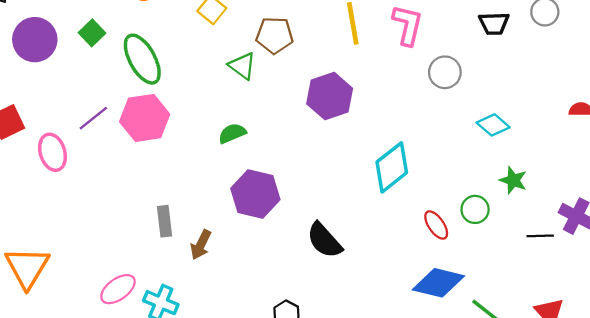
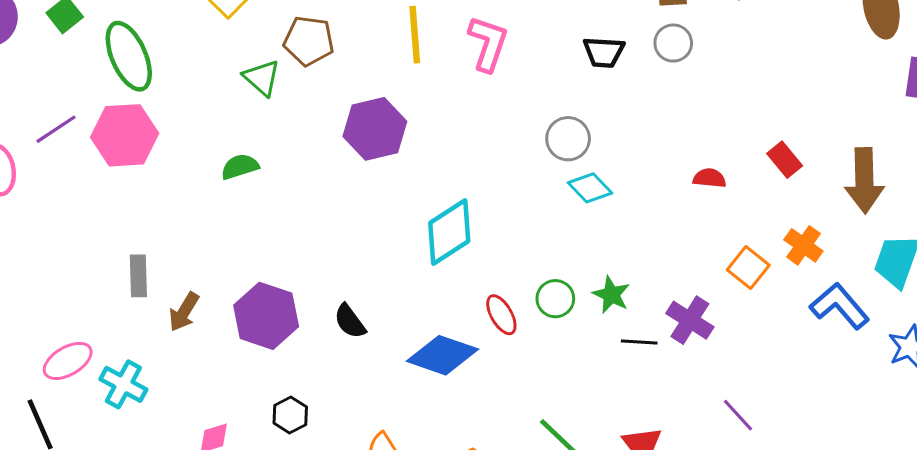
gray circle: (445, 72) -> (568, 139), moved
green star: (513, 180) -> (611, 295), moved
purple hexagon: (255, 194) -> (266, 316), moved
black semicircle: (324, 240) -> (350, 321), size x0.7
blue diamond: (438, 283) -> (442, 355), moved

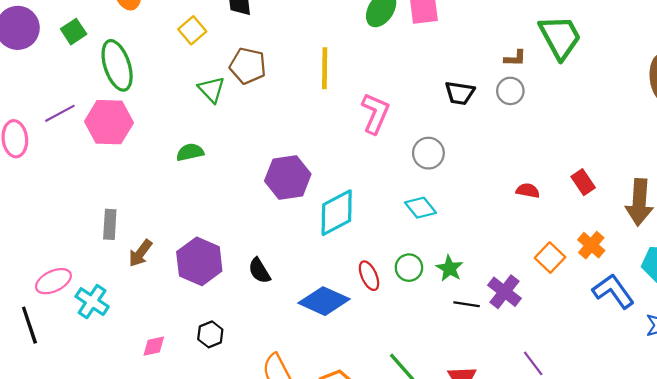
pink L-shape: (488, 44) -> (375, 113), moved
purple hexagon: (375, 129) -> (288, 177), moved
cyan diamond: (590, 188) -> (420, 208), moved

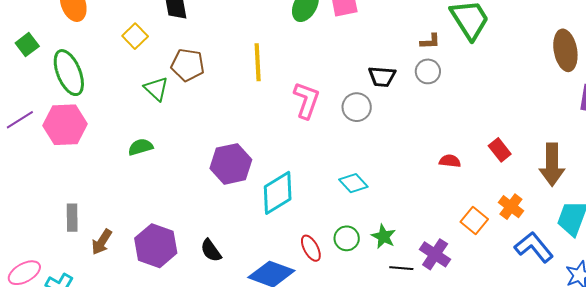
gray circle: (428, 153) -> (357, 107), moved

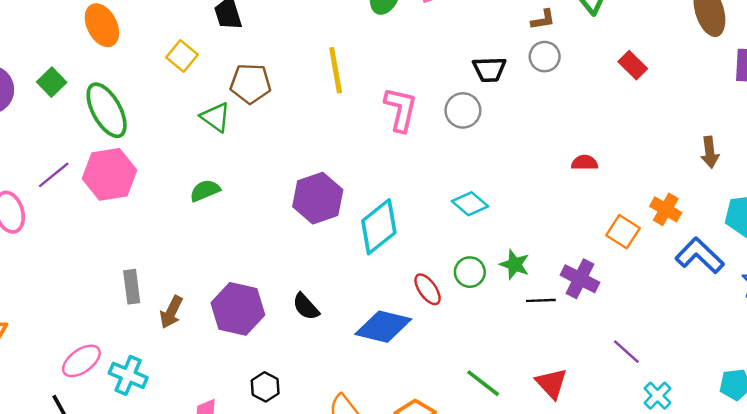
red rectangle: (500, 150) -> (633, 65), moved
brown arrow: (552, 165) -> (710, 152), size x0.6

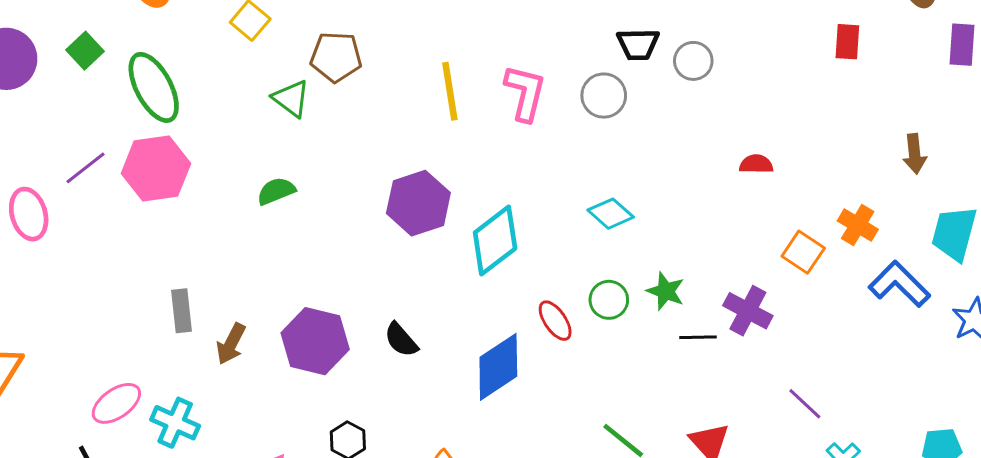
gray circle: (545, 57) -> (693, 61), moved
red rectangle: (633, 65) -> (847, 42), moved, turned 48
yellow line: (336, 70) -> (450, 91), moved
blue diamond: (383, 327) -> (498, 367), turned -48

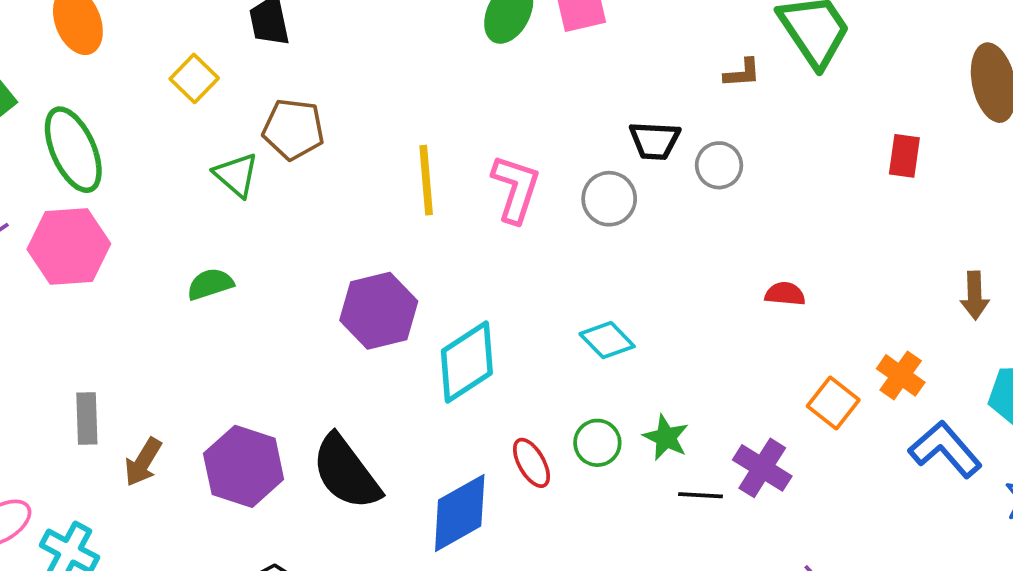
black semicircle: (401, 340) -> (346, 472), size x1.8

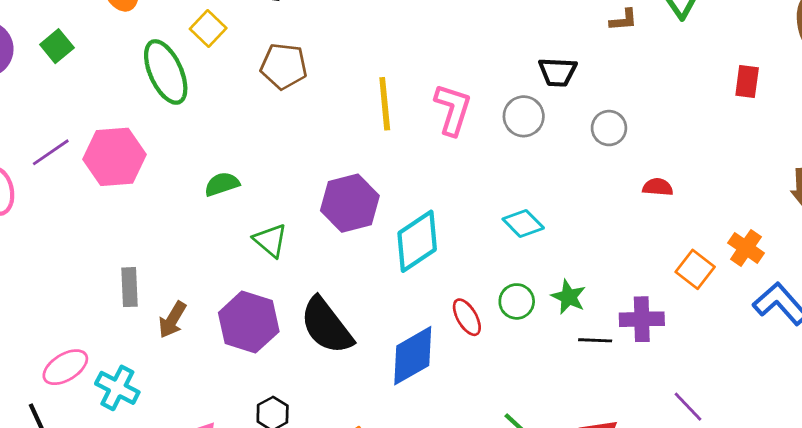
green ellipse: (73, 150) -> (166, 72), moved
gray circle: (719, 165) -> (609, 128), moved
green triangle: (236, 175) -> (270, 240), moved
purple cross: (762, 468) -> (642, 319), turned -33

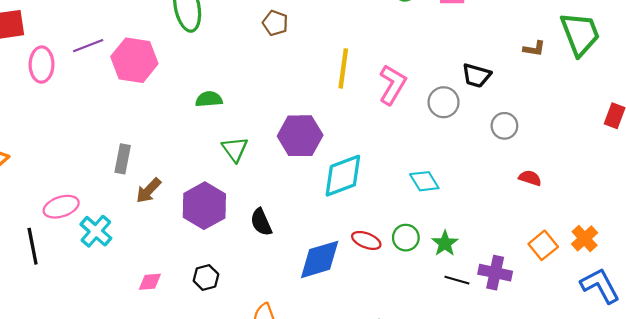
brown pentagon: (284, 66) -> (275, 23), size x0.7
red ellipse: (467, 317) -> (366, 240), turned -52
black semicircle: (326, 326) -> (261, 222), size x0.6

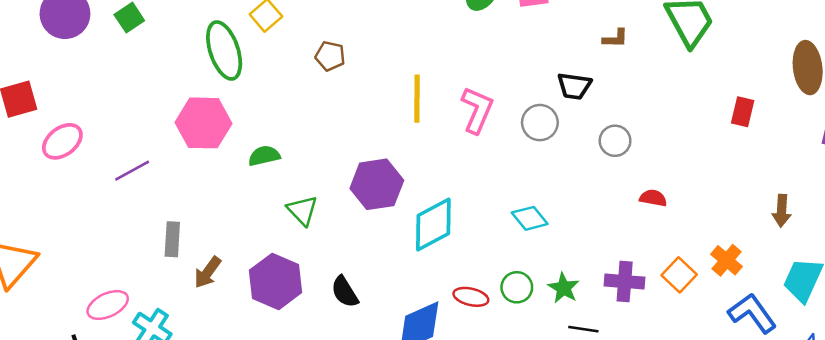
purple line: (88, 46) -> (132, 171), moved
brown L-shape: (534, 49) -> (615, 38), moved
pink hexagon: (134, 60) -> (203, 123), moved
pink ellipse: (42, 65) -> (62, 141), turned 60
purple cross: (495, 273) -> (625, 282), moved

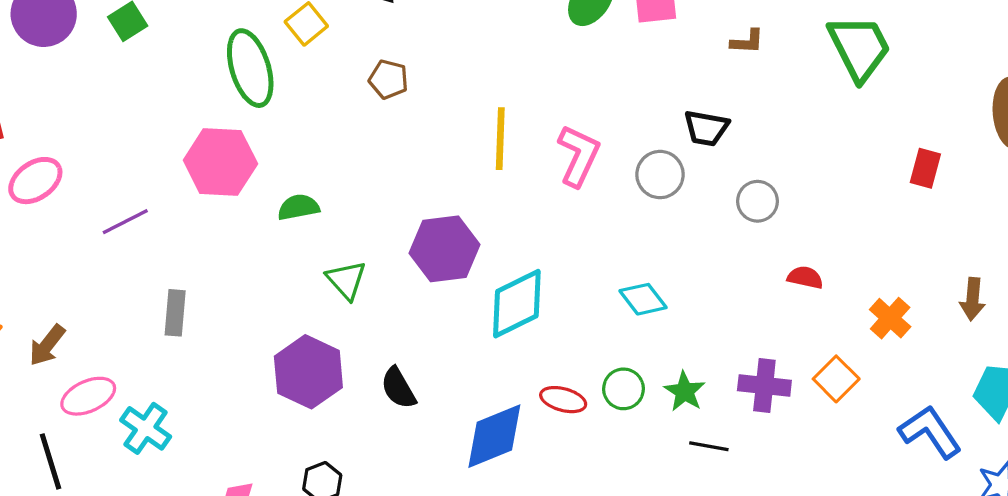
brown L-shape: (615, 38) -> (747, 42), moved
orange cross: (727, 260) -> (890, 318), moved
brown arrow: (208, 272) -> (47, 345), moved

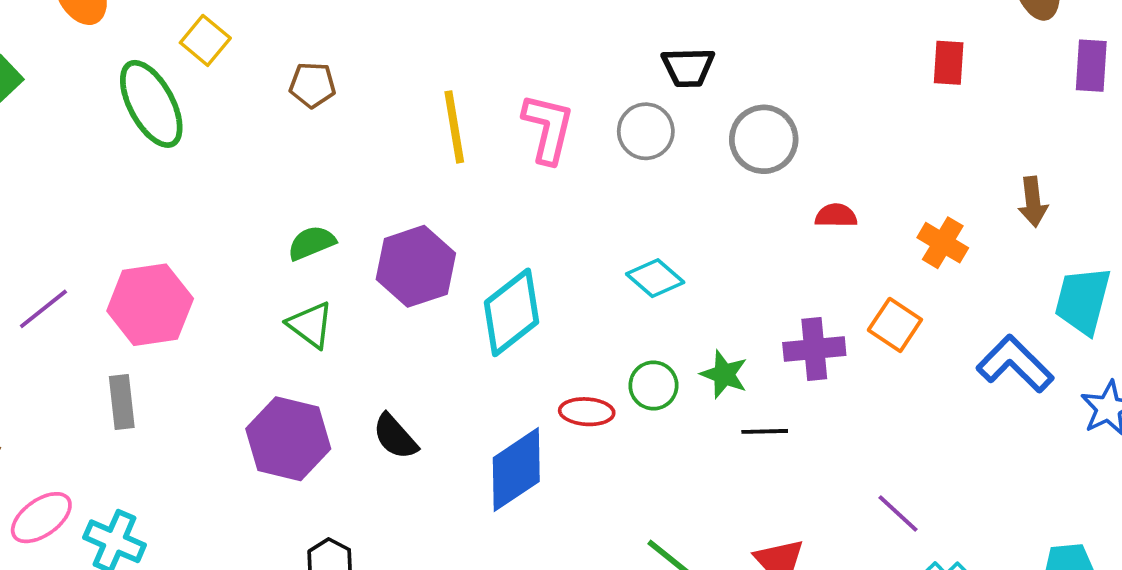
pink hexagon: (220, 162) -> (150, 305), moved
gray circle: (758, 201) -> (764, 139), size x1.4
green semicircle: (298, 207) -> (312, 243), moved

